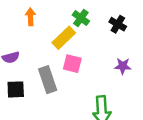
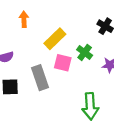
green cross: (81, 18) -> (85, 52), moved

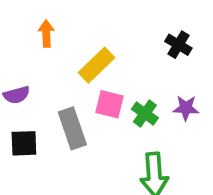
green cross: (85, 52) -> (145, 114), moved

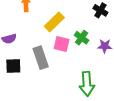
green cross: (145, 114) -> (82, 38), moved

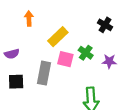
gray rectangle: (41, 58) -> (44, 73), turned 30

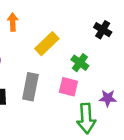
pink square: (65, 59) -> (68, 87), moved
purple star: (109, 61) -> (108, 98), moved

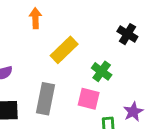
orange arrow: (13, 22) -> (35, 18), moved
purple star: (108, 98) -> (133, 112), turned -30

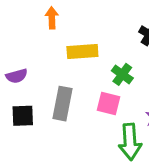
yellow rectangle: (64, 50) -> (82, 51), turned 40

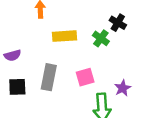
green cross: (122, 74) -> (101, 38), moved
pink square: (108, 104) -> (85, 77), turned -30

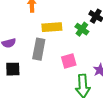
gray rectangle: (49, 77) -> (39, 49), moved

